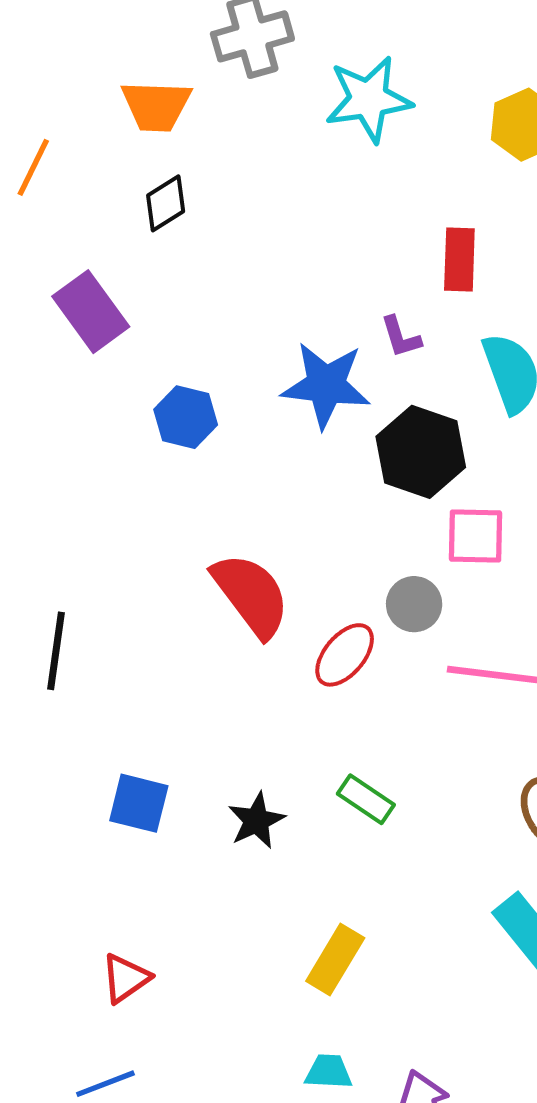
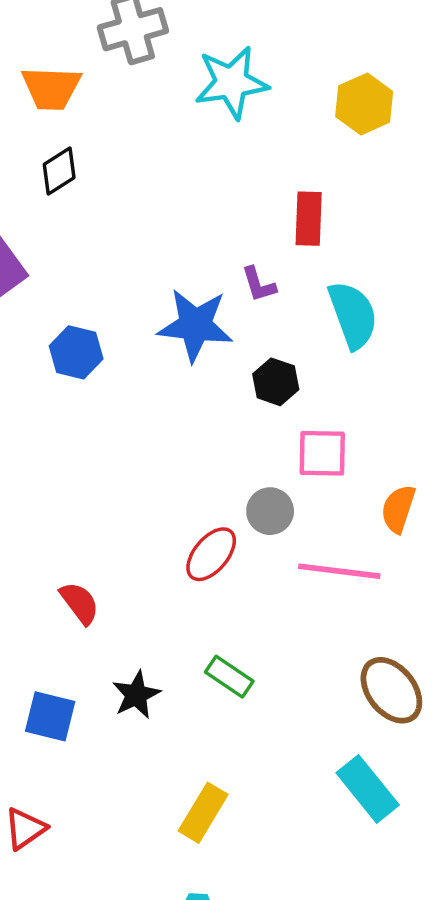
black hexagon: (421, 452) -> (276, 382), size x0.6
red semicircle: (251, 595) -> (80, 603), moved, size x0.6
blue square: (139, 803) -> (50, 716), moved

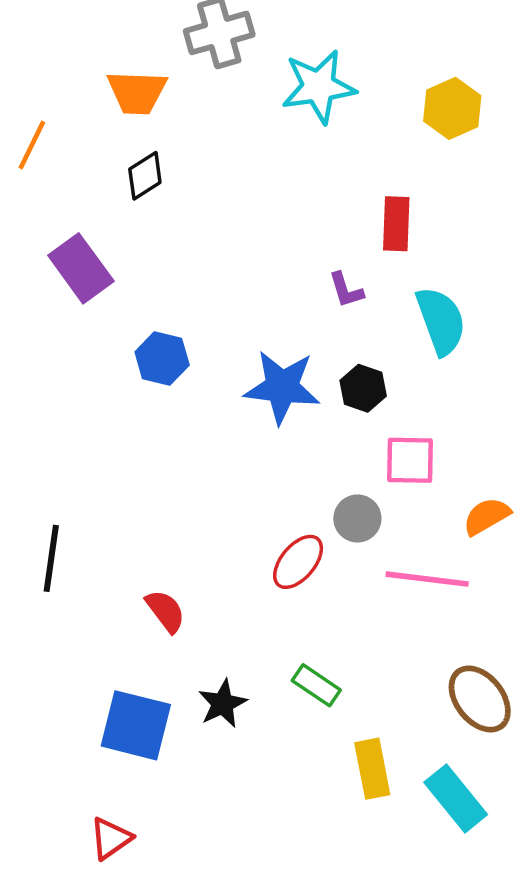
blue star: (195, 325) -> (282, 387), moved
orange semicircle: (398, 509) -> (487, 516), turned 42
blue square: (50, 716) -> (136, 725), size x1.4
yellow rectangle: (203, 813) -> (372, 769), moved, turned -42

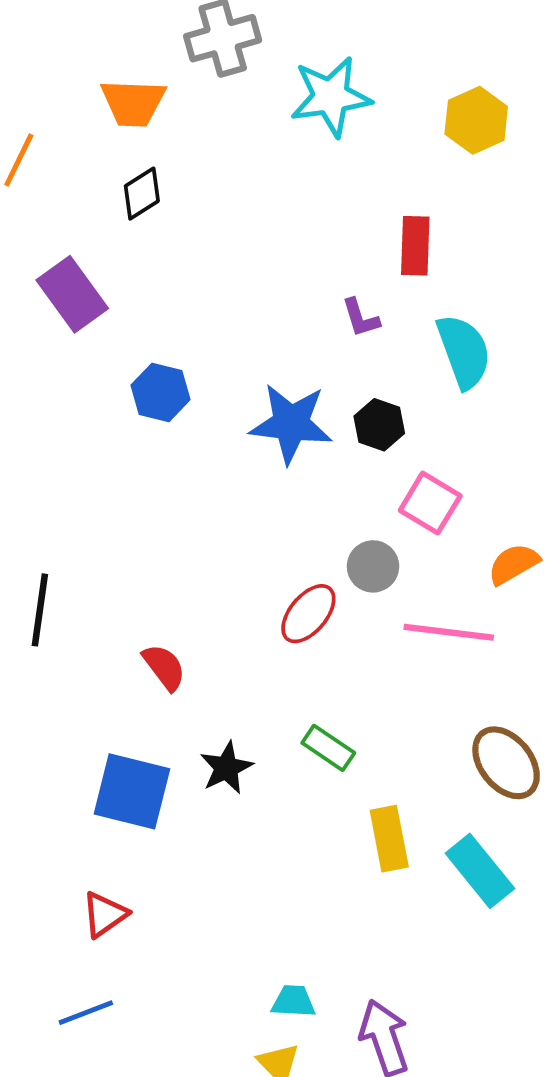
pink square: (410, 460) -> (430, 503), turned 30

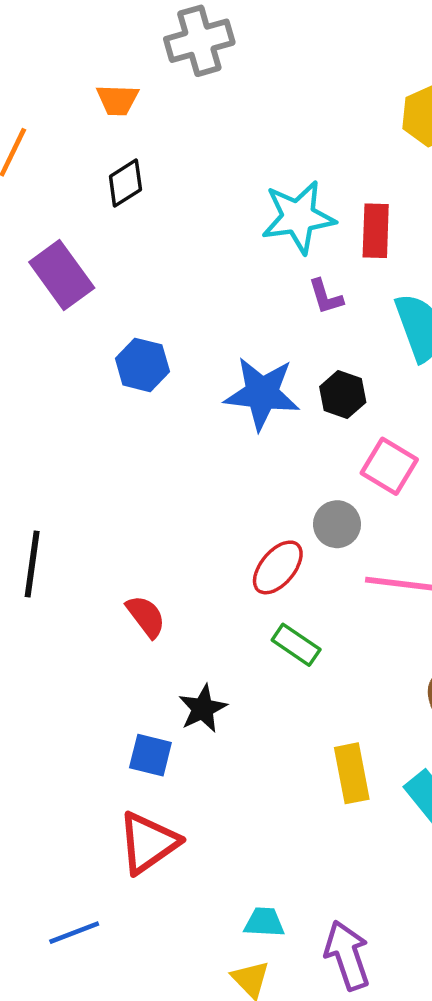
cyan star: (331, 97) -> (298, 217), moved
orange trapezoid: (133, 103) -> (117, 100), size x0.7
green rectangle: (328, 748) -> (296, 645), moved
blue square: (132, 791) -> (150, 755), moved, size x0.6
red triangle: (105, 914) -> (148, 843), moved, size x1.5

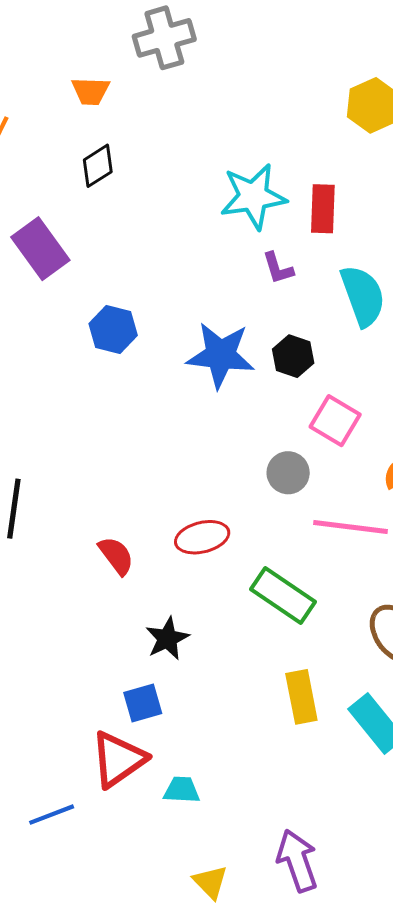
red ellipse: (278, 567) -> (202, 537), moved, turned 36
green rectangle: (296, 645) -> (283, 596), moved, size x1.5
blue square: (150, 755) -> (143, 703), moved, turned -30
cyan trapezoid: (264, 922) -> (182, 790), moved
blue line: (74, 933) -> (52, 815), moved

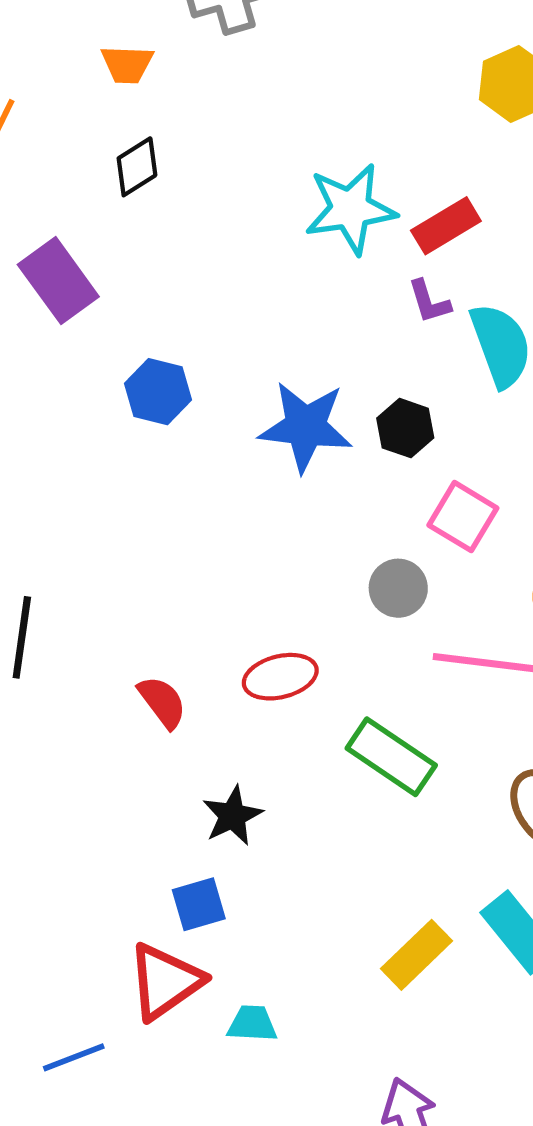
red rectangle: (323, 209) -> (446, 226), turned 57
purple L-shape: (278, 268) -> (429, 302), moved
yellow rectangle: (301, 697) -> (416, 955), moved, turned 57

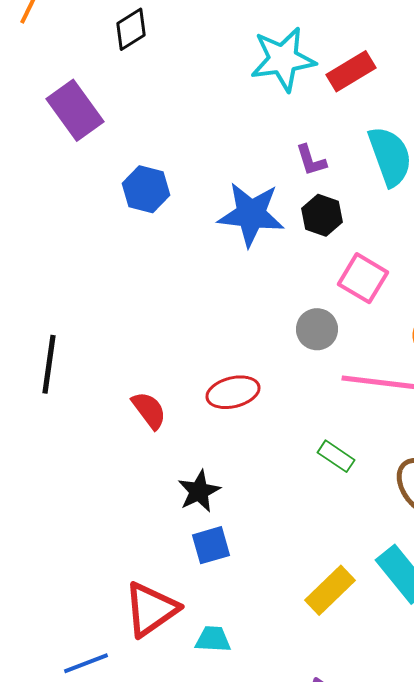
purple L-shape: (429, 302) -> (311, 160), moved
green rectangle: (391, 757) -> (336, 456), moved, size x0.6
blue square: (199, 904) -> (211, 545), moved

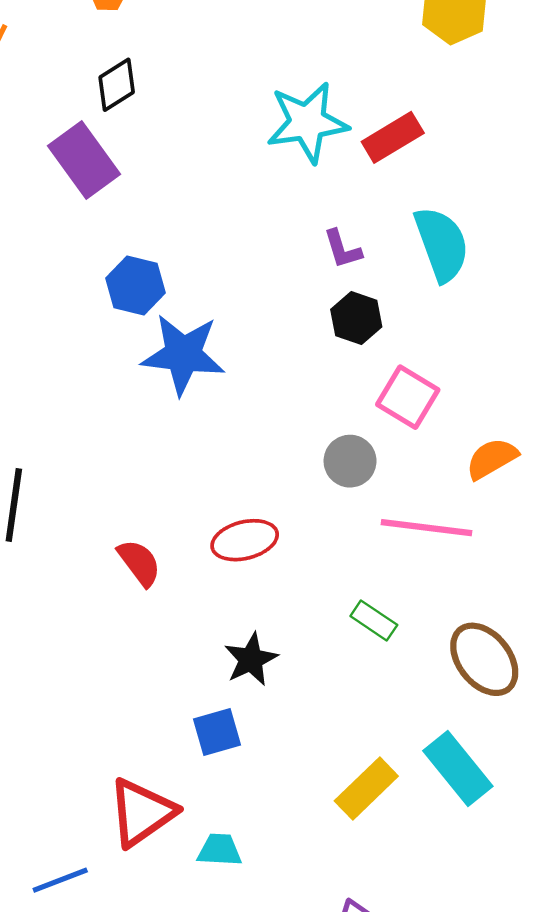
purple rectangle: (75, 110) -> (84, 160), moved
blue star: (251, 214) -> (183, 354), moved
black star: (199, 491) -> (251, 659), moved

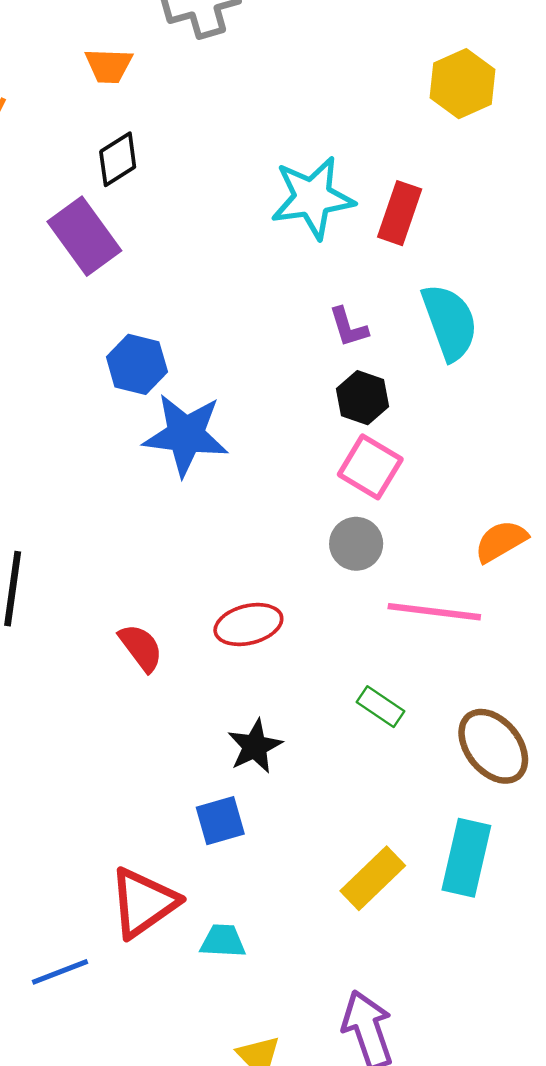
red rectangle: (393, 137) -> (400, 213), turned -40
pink square: (408, 397) -> (370, 467), moved
cyan rectangle: (458, 768) -> (466, 858), turned 52

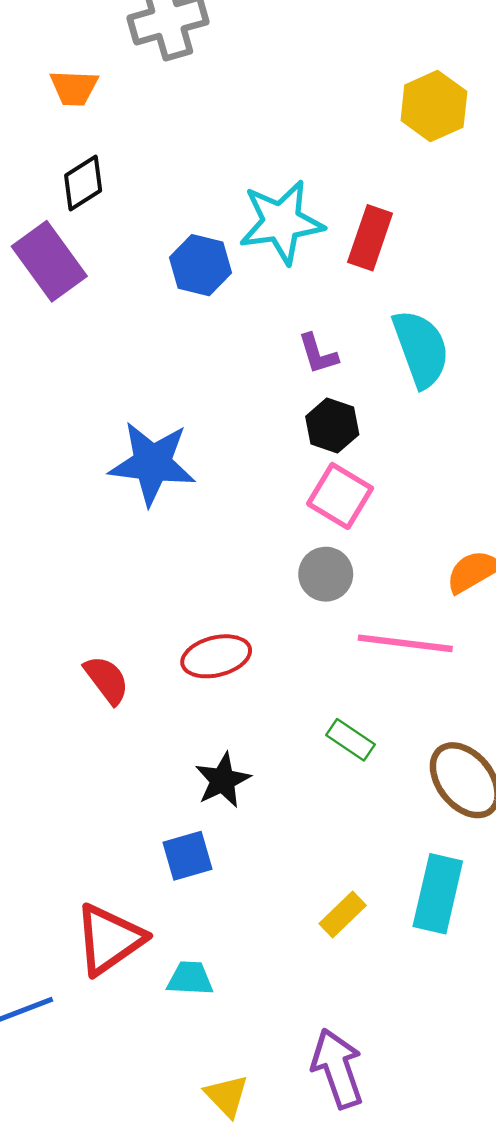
blue hexagon: (137, 364) -> (201, 265), moved
yellow rectangle: (373, 878) -> (343, 915), size x0.7

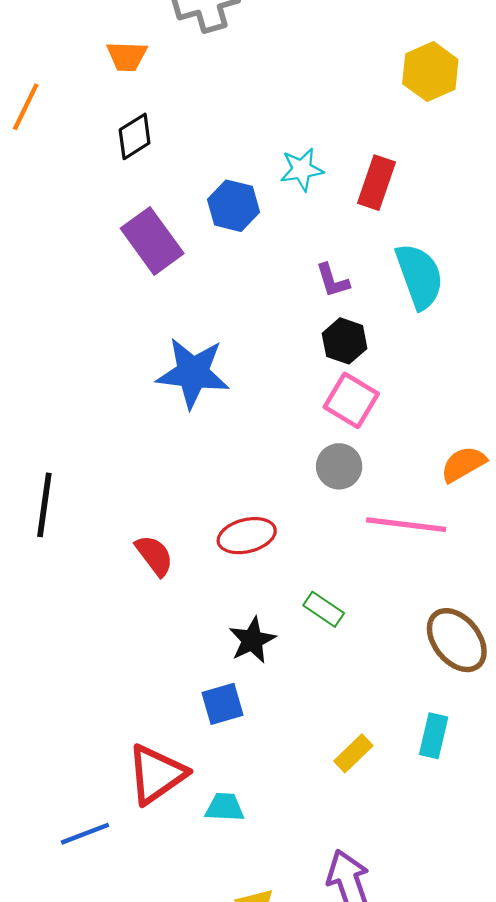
cyan star: (281, 222) -> (302, 169), size x0.6
purple rectangle: (49, 261) -> (152, 241), moved
green rectangle: (350, 740) -> (324, 609), moved
cyan rectangle: (438, 894) -> (434, 736), size x0.7

